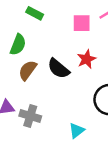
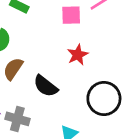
black semicircle: (58, 69) -> (46, 86), moved

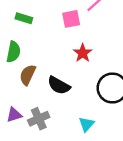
gray cross: (17, 119) -> (39, 119), turned -30

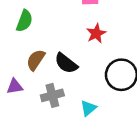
brown semicircle: (28, 75) -> (36, 60), moved
gray cross: (39, 119) -> (52, 95), moved

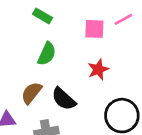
green semicircle: (24, 21) -> (47, 54), moved

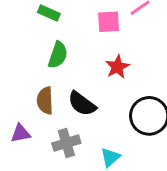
brown semicircle: (31, 93) -> (45, 101), turned -35

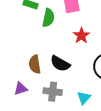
green semicircle: (58, 55) -> (48, 18), moved
gray cross: (66, 143) -> (53, 92), turned 30

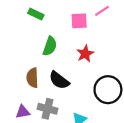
green semicircle: (48, 18) -> (50, 46), moved
purple triangle: (21, 89) -> (23, 112), moved

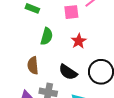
black semicircle: (59, 80) -> (68, 72), moved

